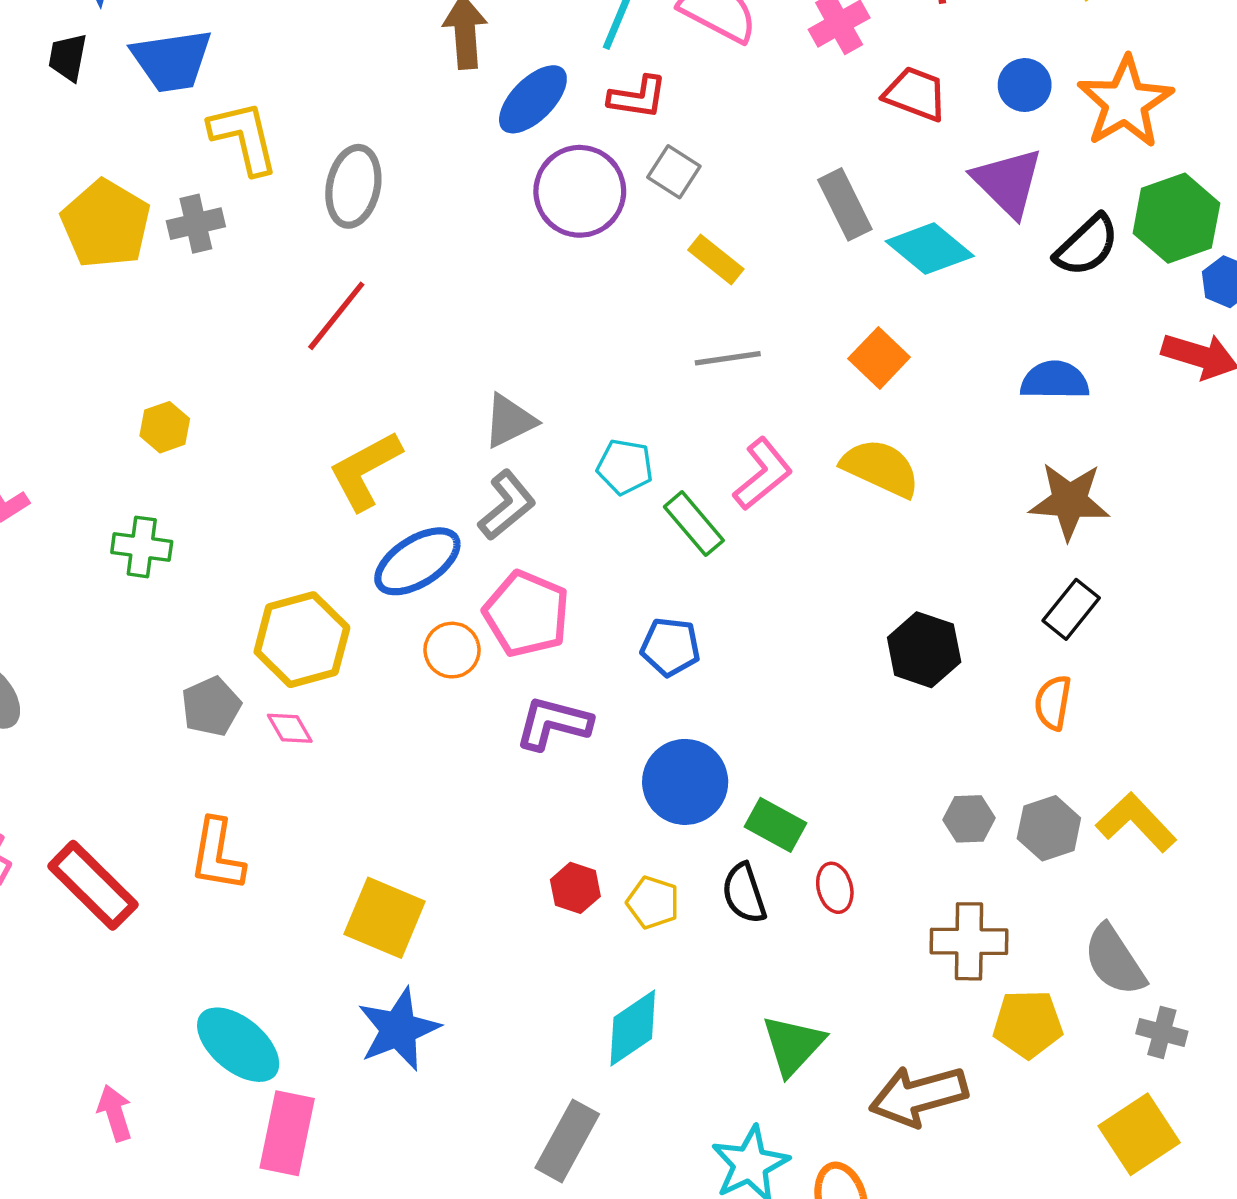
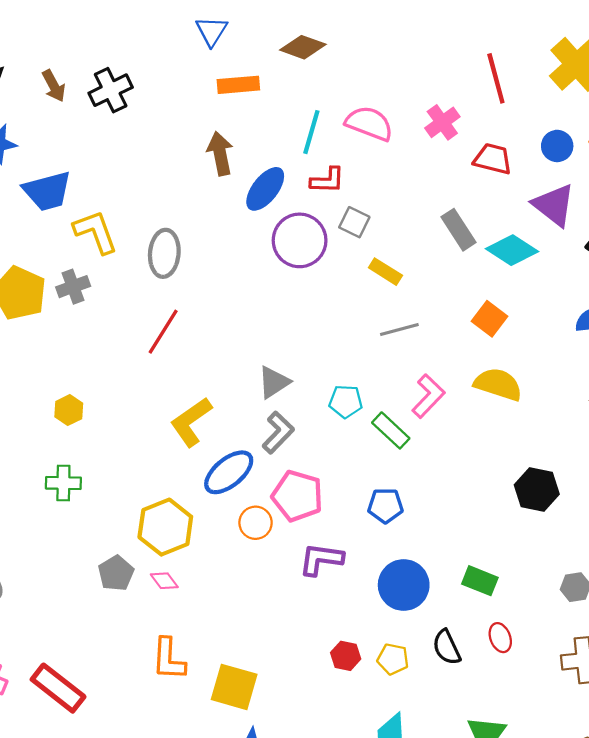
green rectangle: (776, 825) -> (480, 581), moved
orange L-shape: (217, 855) -> (169, 659), moved

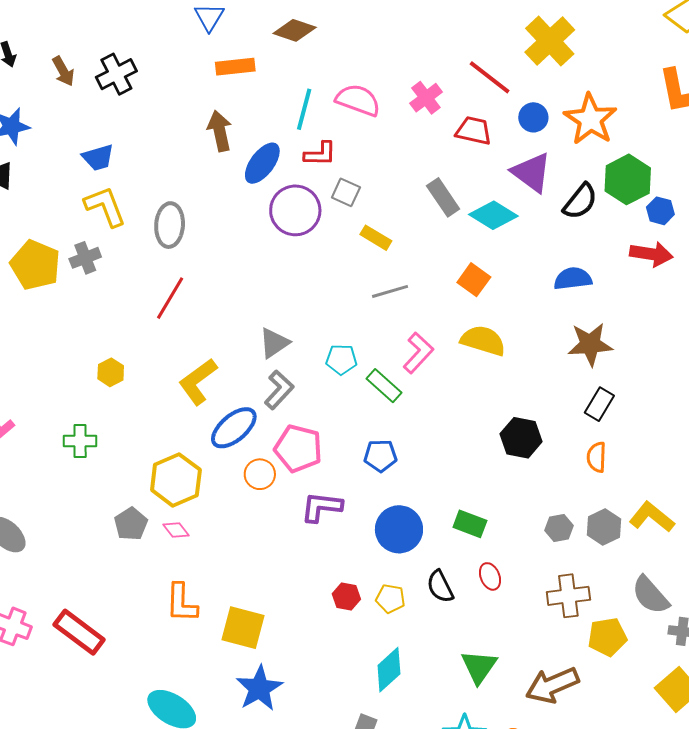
red line: (496, 78) -> (490, 77), moved, turned -36
blue trapezoid: (47, 191) -> (98, 158), moved, size x0.7
yellow hexagon: (69, 410) -> (111, 372), moved

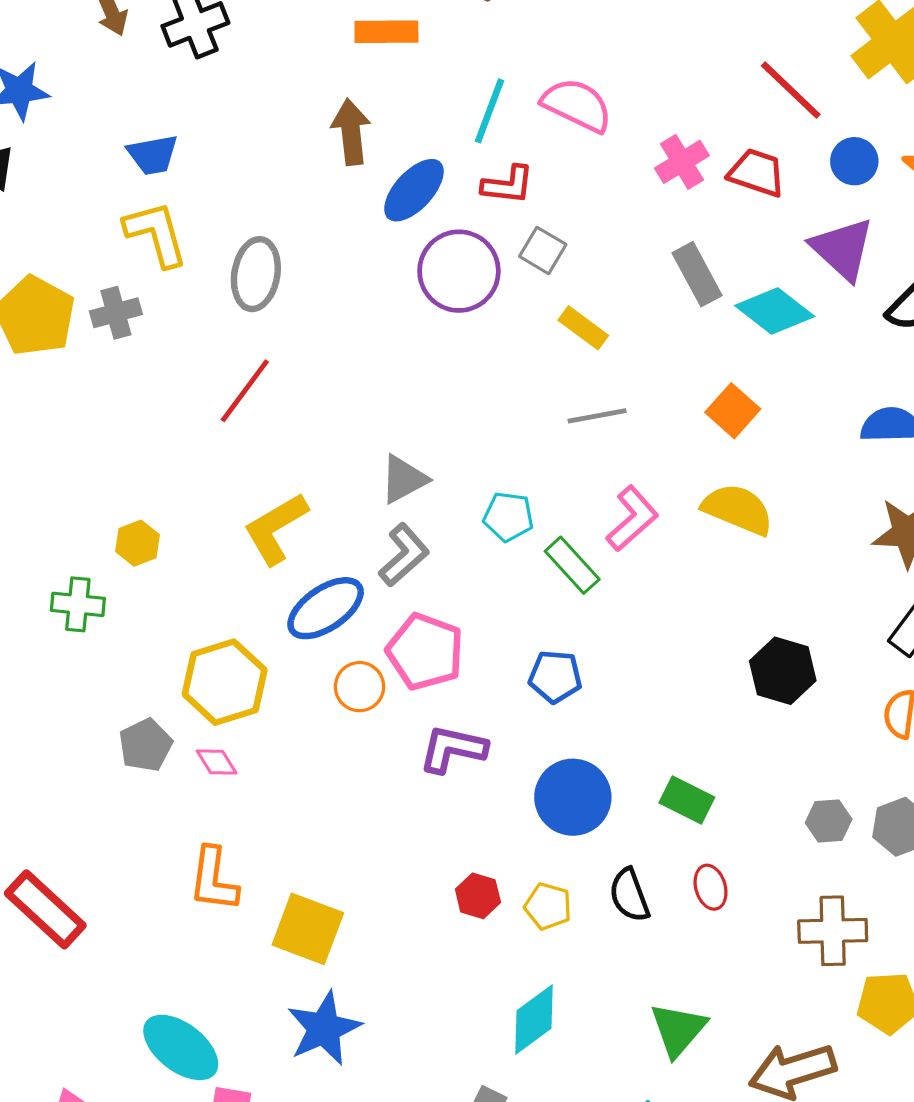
pink cross: (426, 98) -> (682, 162), moved
yellow hexagon: (111, 372) -> (138, 543), moved

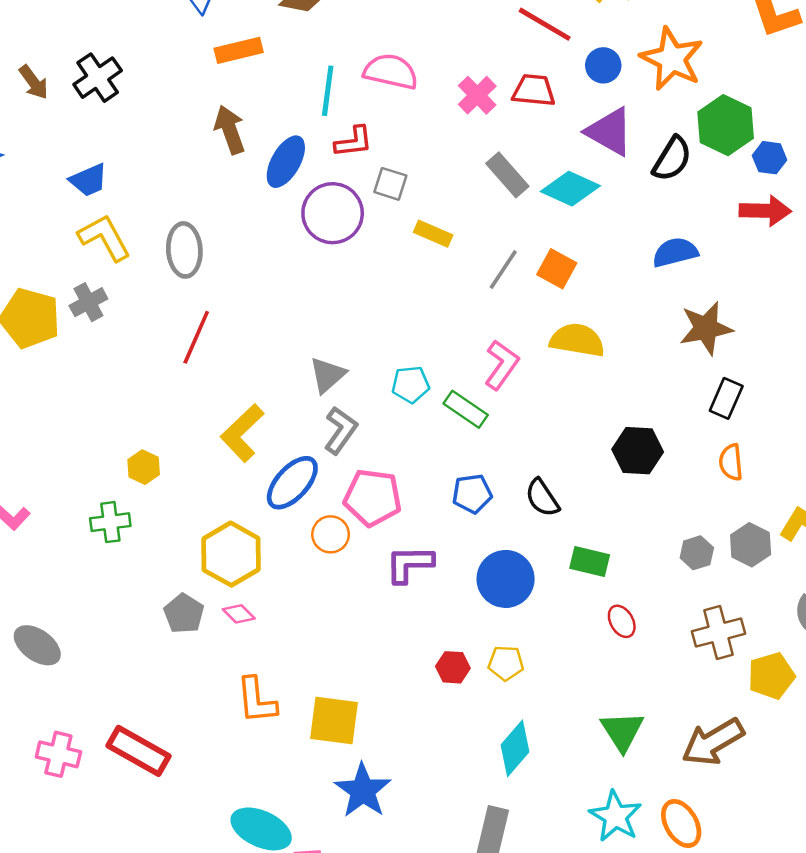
gray line: (597, 416) -> (503, 269), moved, turned -33
black semicircle: (629, 895) -> (542, 498), moved

